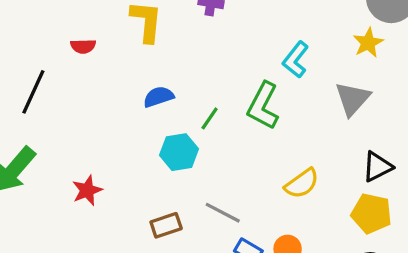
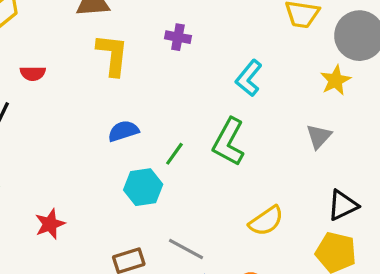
red semicircle: (83, 46) -> (33, 73), moved
cyan L-shape: (296, 60) -> (249, 78), moved
gray triangle: (353, 99) -> (319, 136), size x0.7

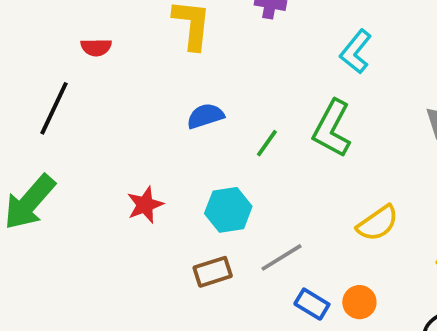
cyan hexagon: (143, 187) -> (228, 210), moved
red star: (50, 224) -> (145, 205), moved
gray line: (186, 249) -> (281, 257), turned -60

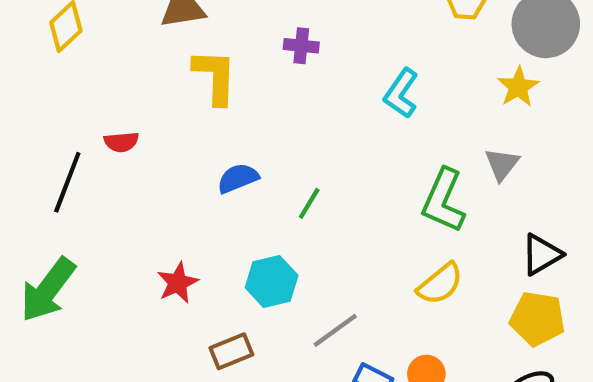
red semicircle: (96, 47) -> (121, 142), moved
green L-shape: (332, 128) -> (443, 201), moved
brown rectangle: (213, 272) -> (231, 351), moved

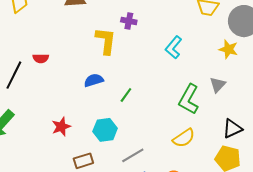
yellow L-shape: (215, 77) -> (106, 41), moved
yellow star: (518, 87) -> (228, 49), turned -30

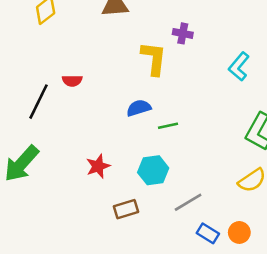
green line: (126, 95) -> (168, 126), moved, turned 42

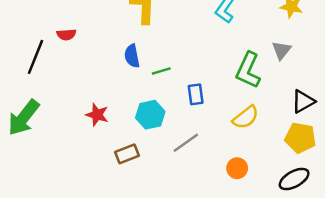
blue semicircle: (139, 108) -> (132, 56), turned -80
red star: (98, 166) -> (97, 115), turned -30
blue rectangle: (208, 233) -> (196, 94), moved, turned 55

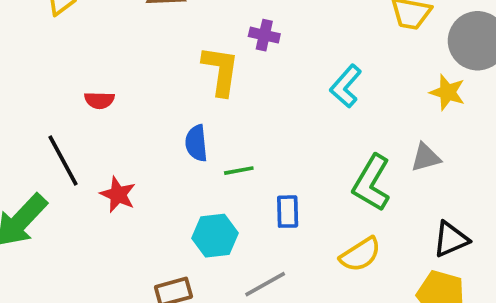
gray triangle: (282, 50) -> (426, 157), turned 30
black line: (35, 57) -> (63, 160), moved, turned -56
red star: (97, 115) -> (118, 195), moved

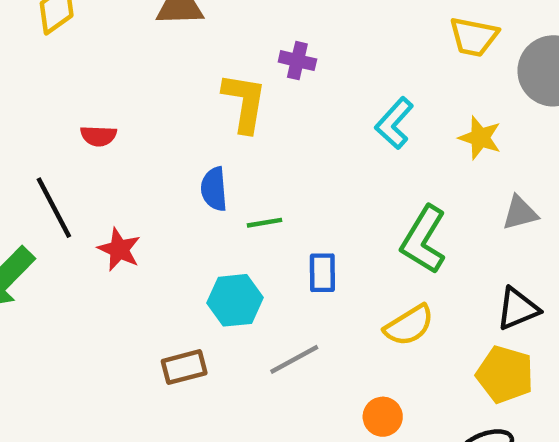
yellow star: (447, 92) -> (480, 138), moved
gray triangle: (426, 157) -> (520, 213), moved

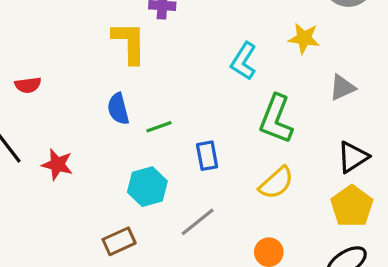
cyan L-shape: (394, 123) -> (244, 61), moved
yellow pentagon: (505, 374) -> (352, 206), turned 30

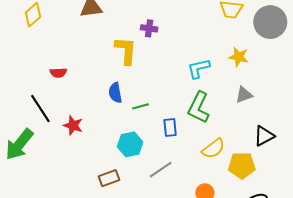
cyan L-shape: (244, 61) -> (199, 68), turned 40
gray triangle: (342, 88) -> (244, 95), moved
green L-shape: (276, 119) -> (199, 107), moved
yellow pentagon: (352, 206) -> (242, 165), moved, turned 30

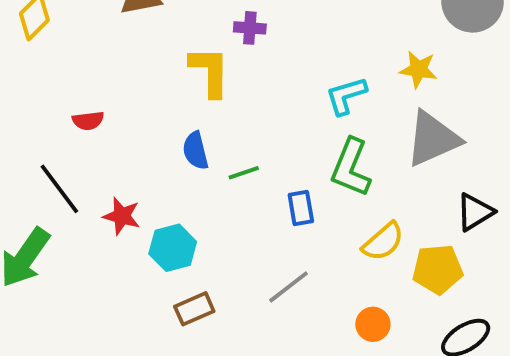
gray triangle: (244, 95) -> (433, 139), size x1.8
cyan hexagon: (130, 144) -> (173, 248), moved

